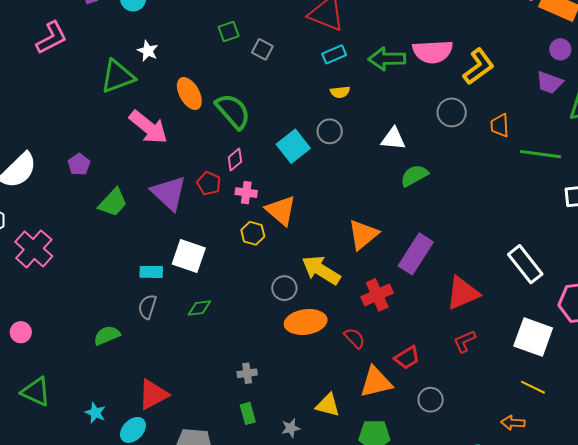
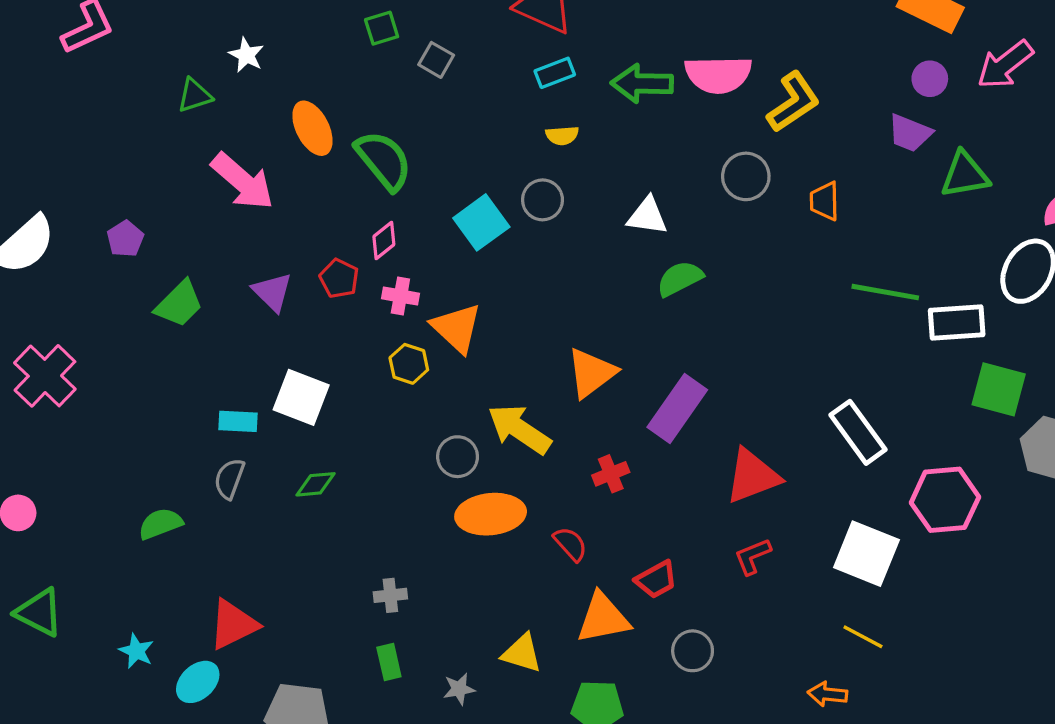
green triangle: (118, 76) -> (195, 95), size x0.6
green line: (540, 154) -> (885, 292), moved
purple triangle: (169, 193) -> (272, 292), size x0.7
red cross: (377, 295) -> (611, 474), size x0.7

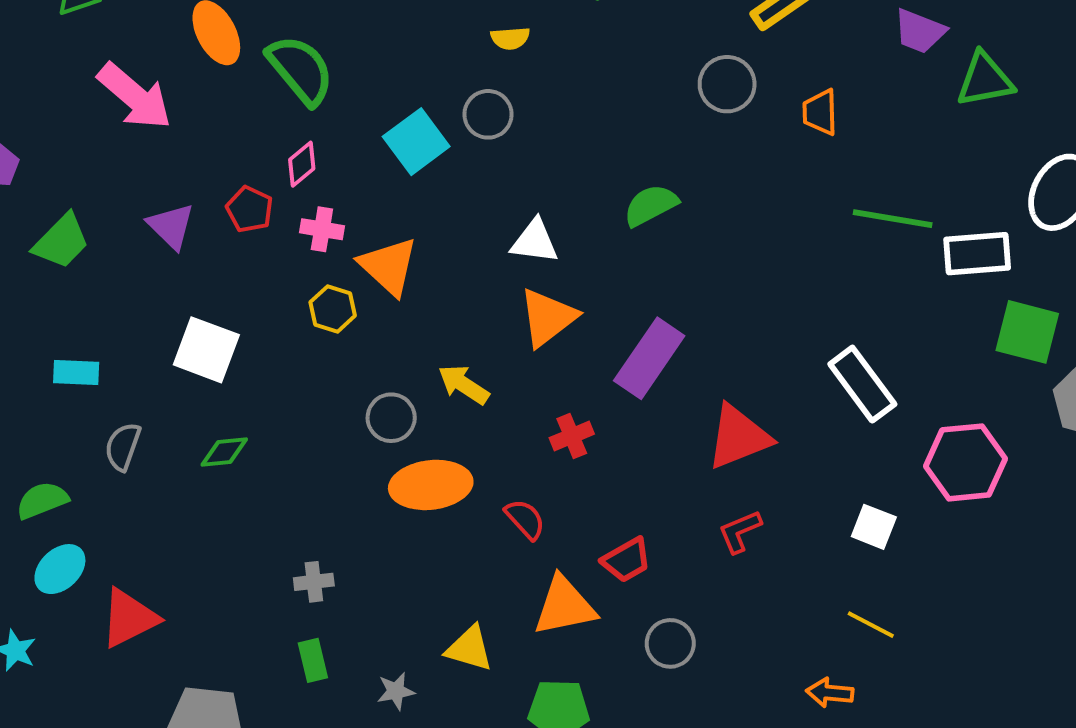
white triangle: (647, 216) -> (535, 241), moved
cyan rectangle: (238, 421) -> (76, 373), moved
yellow arrow: (519, 429) -> (464, 385), size x0.7
white square: (866, 554) -> (874, 527), size x0.6
cyan ellipse: (198, 682) -> (60, 569), moved

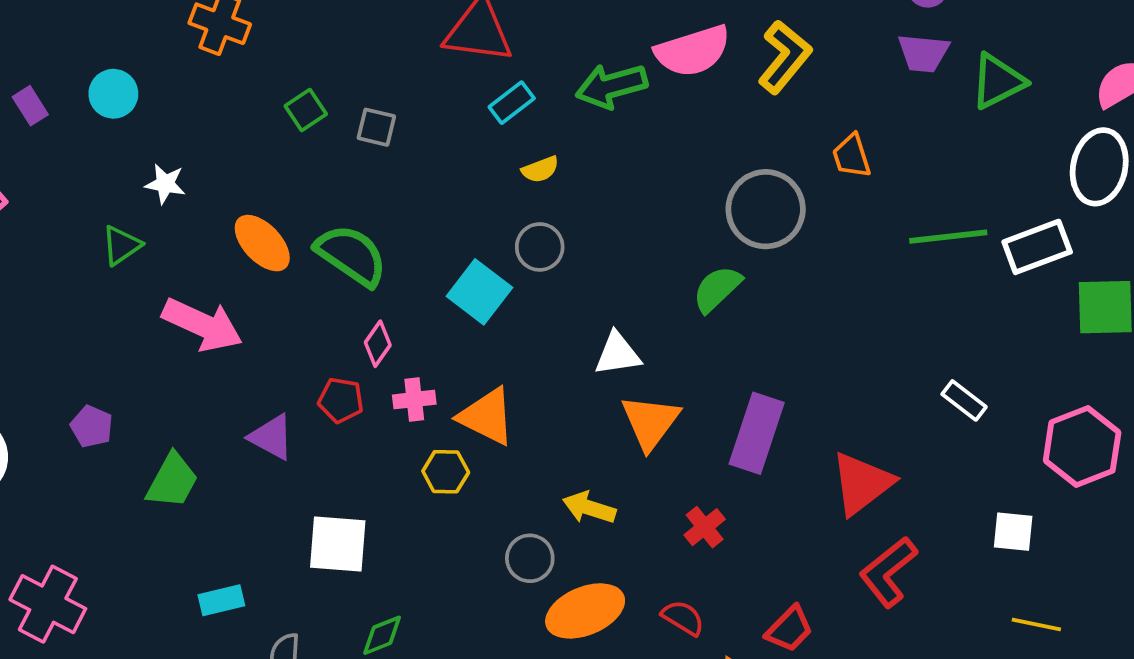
gray circle: (727, 84) -> (766, 209), moved, size x1.4
white rectangle: (862, 384) -> (964, 400), size x0.6
red L-shape: (740, 531) -> (888, 572), size x1.5

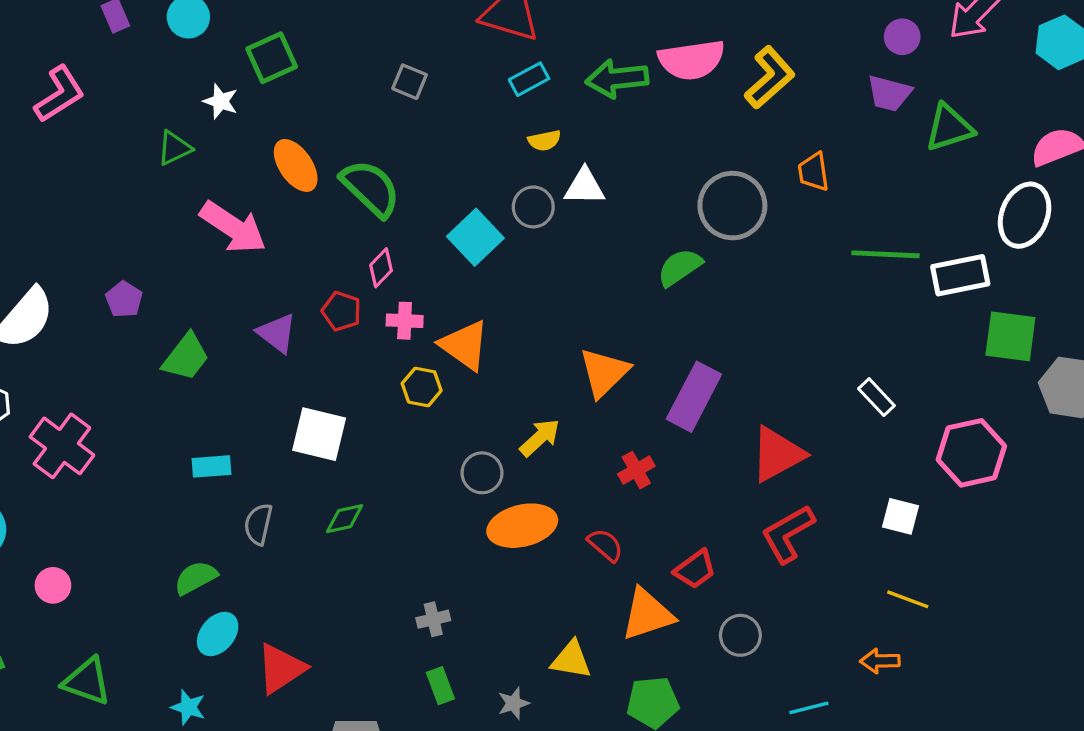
green square: (306, 110) -> (272, 58), moved, size x1.4
white triangle: (618, 354) -> (585, 187), moved
yellow arrow: (589, 508) -> (540, 438), turned 111

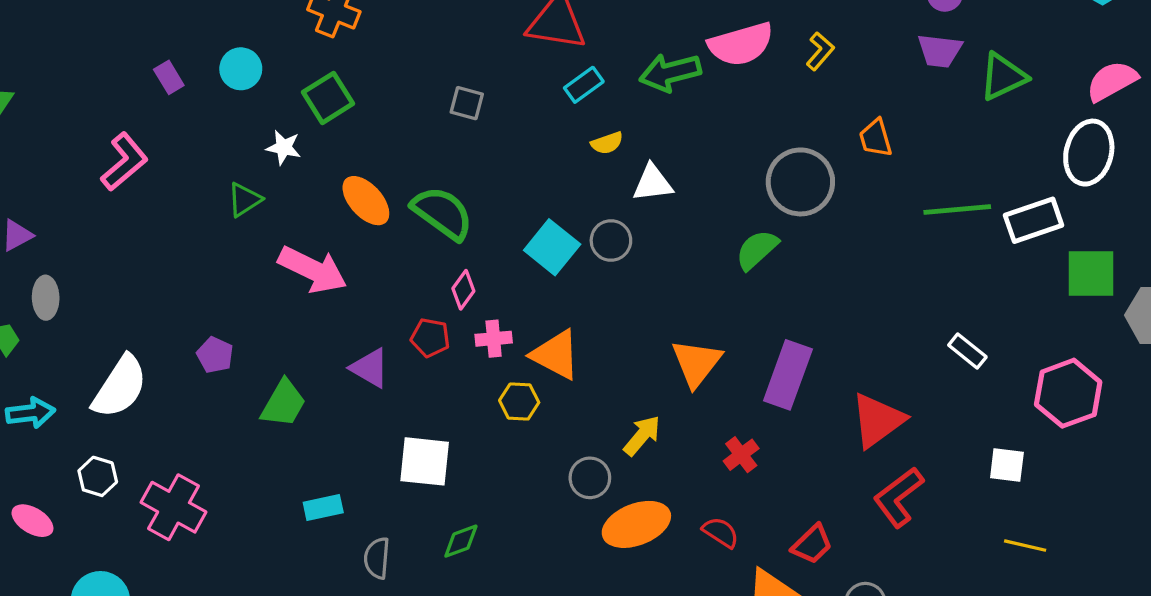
yellow L-shape: (770, 78) -> (820, 51), size x0.6
gray circle: (533, 207) -> (611, 240), moved

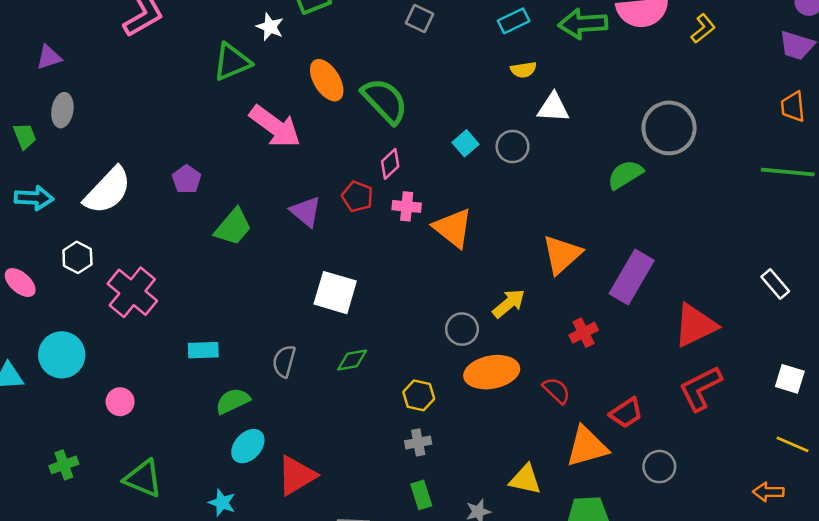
orange trapezoid: (876, 138) -> (793, 107), moved
green triangle: (244, 200) -> (232, 62), size x1.4
cyan square: (552, 247) -> (466, 143), size x0.6
yellow hexagon: (519, 401) -> (419, 395), moved
cyan rectangle: (323, 508) -> (203, 350), moved

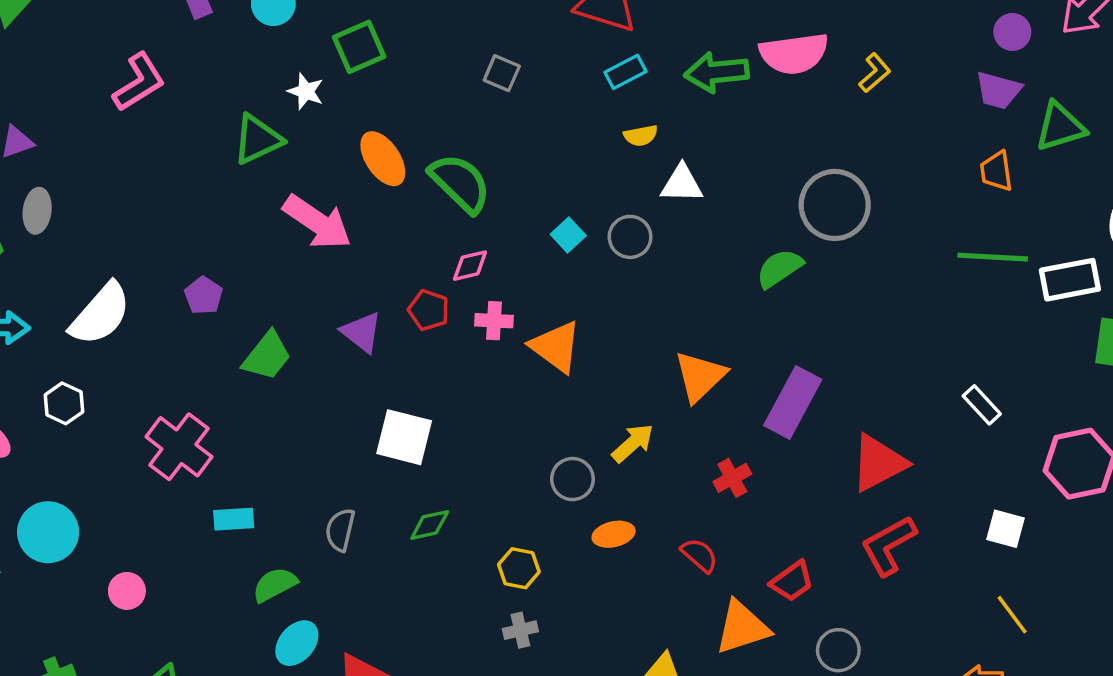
pink diamond: (390, 164) -> (470, 266), turned 32
pink cross: (132, 292) -> (179, 447), moved
orange ellipse: (492, 372) -> (614, 534), size x0.6
yellow line: (792, 444) -> (1012, 615), turned 32

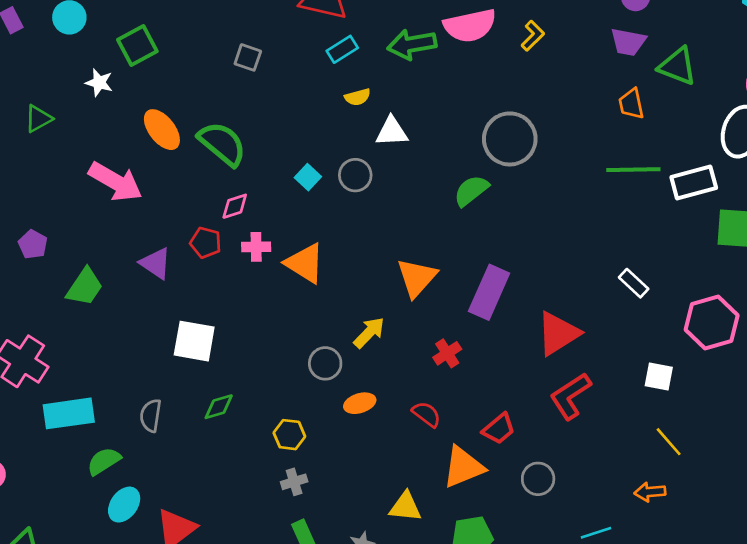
green triangle: (1060, 127) -> (677, 66), turned 42
green triangle: (257, 139) -> (38, 119), moved, size x0.7
cyan rectangle: (234, 519) -> (69, 413), size x1.6

